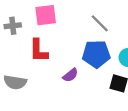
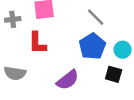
blue pentagon: (96, 54) -> (92, 46), turned -30
purple semicircle: (70, 75) -> (68, 80), moved, size x1.5

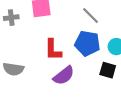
red L-shape: (37, 43) -> (53, 50), moved
blue pentagon: (92, 46) -> (87, 43), turned -30

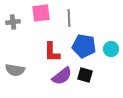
gray line: (91, 15) -> (69, 18), moved, turned 42
black square: (108, 70) -> (85, 75), moved

